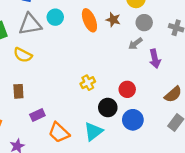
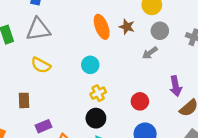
cyan circle: (55, 17) -> (90, 65), moved
yellow semicircle: (23, 55) -> (41, 65), moved
purple arrow: (155, 59) -> (176, 86), moved
black circle: (108, 108) -> (96, 118), moved

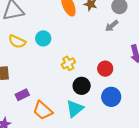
cyan circle: (90, 65) -> (43, 38), moved
black circle: (96, 118) -> (82, 86), moved

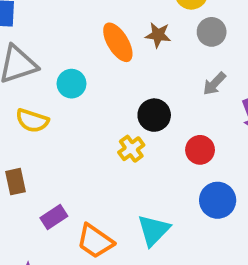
gray arrow: (112, 26) -> (214, 84), moved
cyan circle: (43, 38) -> (72, 84), moved
black circle: (82, 86) -> (154, 115), moved

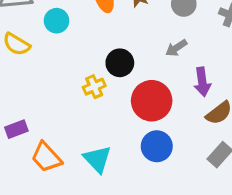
red circle: (200, 150) -> (152, 101), size x1.6
cyan triangle: (154, 230) -> (97, 159), turned -40

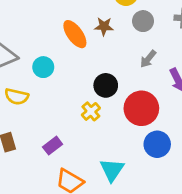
purple rectangle: (16, 129) -> (53, 146), moved
cyan triangle: (97, 159) -> (112, 170), turned 35

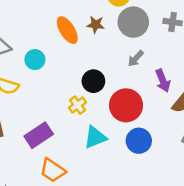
gray circle: (143, 21) -> (133, 22), size x1.5
purple rectangle: (53, 146) -> (39, 135), size x1.5
cyan triangle: (112, 170) -> (95, 137), moved, turned 30

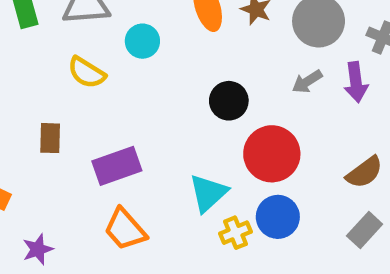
purple arrow: (163, 81) -> (356, 82), moved
yellow cross: (78, 105) -> (235, 233), moved
cyan triangle: (95, 137) -> (208, 193), turned -35

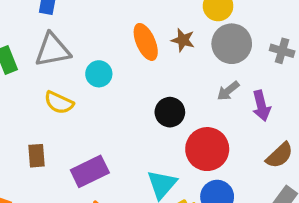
purple arrow: (356, 82) -> (261, 106), moved

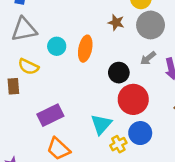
orange ellipse: (146, 42) -> (85, 49), moved, turned 35
black circle: (170, 112) -> (119, 73), moved
brown rectangle: (36, 156) -> (13, 86), moved

